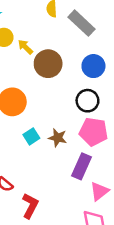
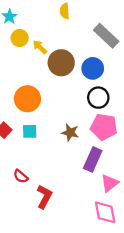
gray rectangle: (82, 23) -> (106, 36), moved
blue circle: (93, 66) -> (93, 68), moved
cyan square: (31, 136) -> (30, 131), moved, turned 32

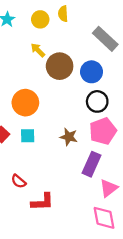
yellow circle: (20, 38) -> (40, 19), moved
pink pentagon: (104, 127) -> (103, 131), turned -30
red L-shape: (44, 197) -> (42, 202), turned 60

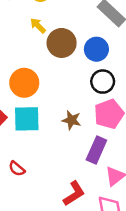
cyan square: (28, 136) -> (27, 119), size x1.6
red L-shape: (42, 202) -> (74, 194), moved, turned -30

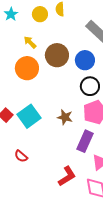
yellow arrow: (38, 26) -> (30, 42), moved
orange circle: (24, 83) -> (27, 68), moved
cyan square: (27, 119) -> (29, 116), turned -35

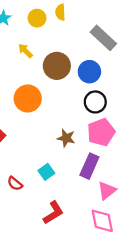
orange circle: (27, 68) -> (28, 98), moved
cyan square: (29, 116) -> (46, 172), moved, size x0.6
red L-shape: (67, 176) -> (53, 213), moved

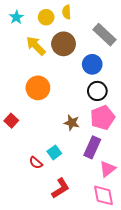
yellow arrow: (25, 51) -> (36, 46), size x1.5
brown circle: (57, 66) -> (64, 44), moved
red semicircle: (15, 184) -> (36, 163), moved

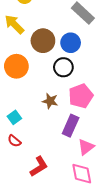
brown circle: (64, 44) -> (43, 41), moved
black circle: (97, 91) -> (63, 67), moved
cyan square: (54, 152) -> (14, 117), moved

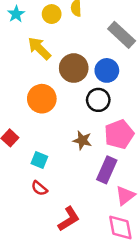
cyan square: (14, 117) -> (39, 160), turned -32

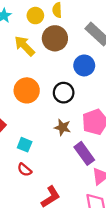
brown circle: (74, 68) -> (55, 38), moved
black circle: (98, 100) -> (64, 93), moved
purple rectangle: (107, 170) -> (84, 153), turned -60

